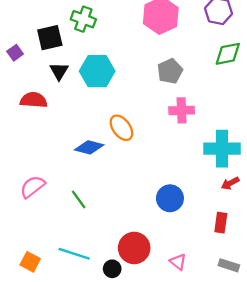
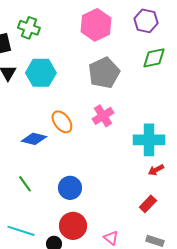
gray pentagon: (170, 71) -> (104, 73), size x1.4
pink cross: (182, 110) -> (103, 116), moved, turned -30
blue circle: (170, 198) -> (70, 188), moved
red rectangle: (221, 223) -> (148, 204), turned 36

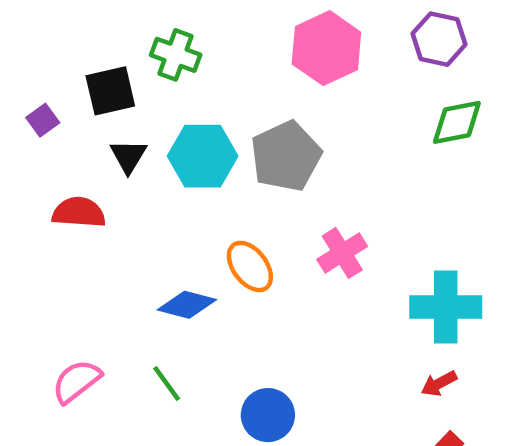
gray pentagon: (104, 73) -> (286, 156), moved
red arrow: (156, 170) -> (439, 384), moved
green line: (25, 184) -> (167, 384), moved

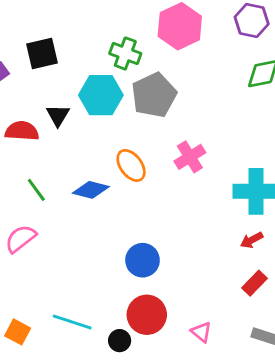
green cross: (176, 55) -> (125, 53), moved
black triangle: (128, 156) -> (58, 115), moved
green line: (167, 384) -> (36, 190), moved

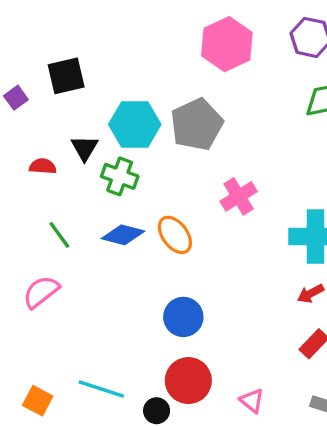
green cross: (125, 53) -> (120, 176), moved
red semicircle: (22, 131) -> (43, 166), size x0.7
orange ellipse: (131, 165) -> (175, 235), moved

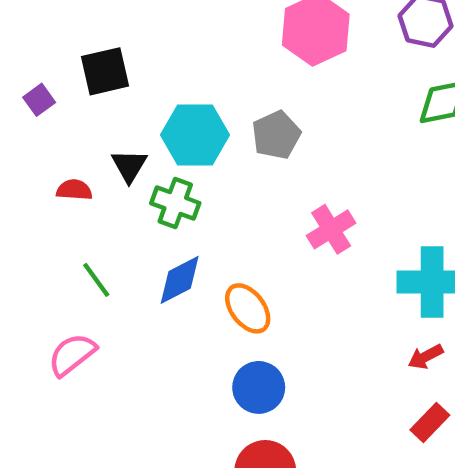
gray pentagon: (197, 124) -> (276, 135), size x0.7
blue diamond: (123, 235) -> (180, 280), turned -42
orange ellipse: (175, 235) -> (248, 308), moved

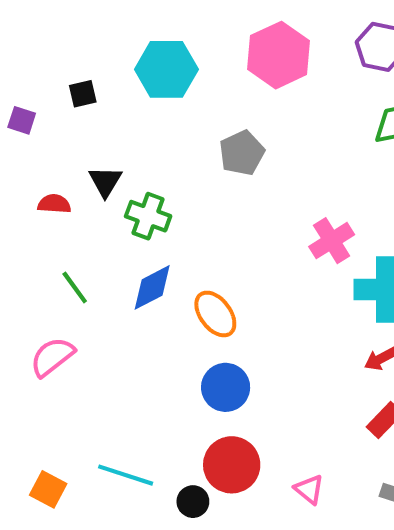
black square: (105, 71) -> (83, 94), size x0.6
purple square: (39, 100) -> (22, 120), turned -36
cyan hexagon: (195, 135) -> (166, 69), moved
pink cross: (331, 229) -> (332, 241), moved

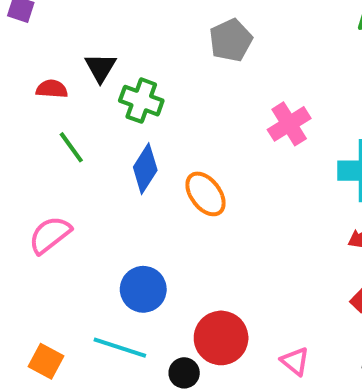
pink cross: (332, 241) -> (289, 124), moved
green line: (75, 287) -> (71, 147), moved
blue diamond: (152, 287) -> (145, 169), turned -30
blue circle: (226, 387) -> (143, 289), moved

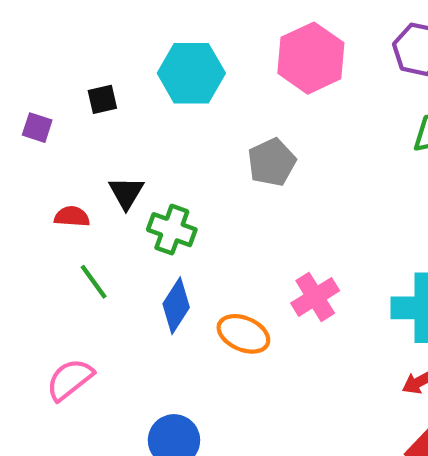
pink cross: (289, 124) -> (315, 297), moved
orange ellipse: (205, 194) -> (243, 334), turned -30

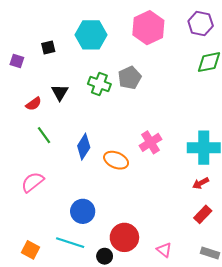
red semicircle: (72, 217) -> (34, 104), turned 140
green cross: (172, 230) -> (99, 84), moved

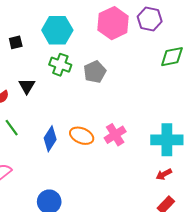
purple hexagon: (201, 23) -> (150, 19), moved
green cross: (99, 84) -> (60, 65), moved
orange ellipse: (116, 160) -> (82, 136), moved

